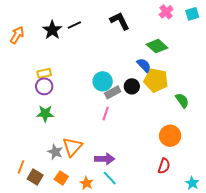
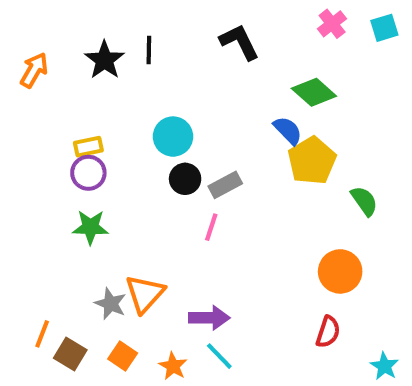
black line: (74, 25) -> (149, 50), turned -64
yellow pentagon: (156, 80) -> (312, 161), turned 30
cyan circle: (103, 81) -> (173, 137), moved
black circle: (132, 86) -> (185, 179), moved

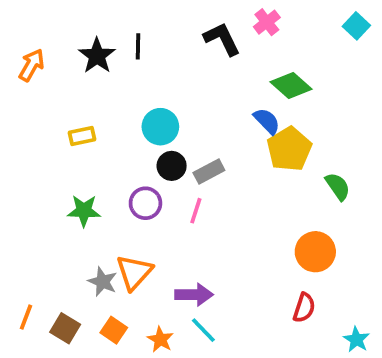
pink cross: (332, 24) -> (267, 22), moved
cyan square: (384, 28) -> (356, 26), turned -30
purple circle: (88, 173) -> (145, 203), moved
orange line: (42, 334) -> (26, 317), moved

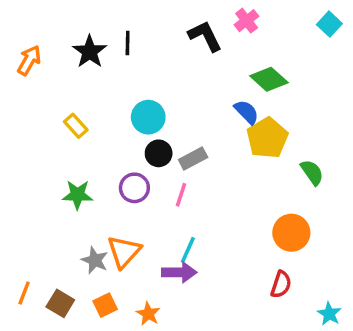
yellow rectangle: (82, 136) -> (76, 126), turned 60
orange square: (114, 330) -> (105, 305), turned 30
cyan line: (203, 330) -> (188, 250), moved, turned 68

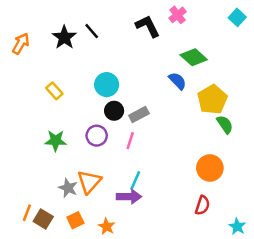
black line: (128, 43) -> (92, 31), turned -42
yellow pentagon: (267, 138) -> (212, 100), moved
orange line: (24, 293) -> (27, 213), moved

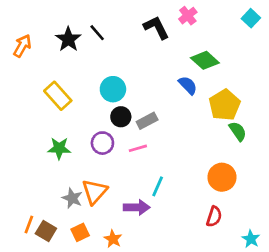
yellow rectangle: (54, 91) -> (58, 96), size x1.5
pink line: (130, 141) -> (138, 148), turned 56
cyan line: (135, 180) -> (158, 186), moved

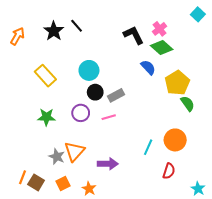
pink cross: (188, 16) -> (160, 29), moved
black L-shape: (156, 27) -> (134, 35), moved
cyan line: (158, 186) -> (148, 147), moved

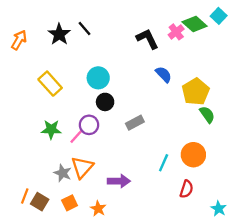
green diamond: (162, 48) -> (195, 24), moved
gray rectangle: (116, 95) -> (135, 123), moved
pink line: (109, 117) -> (76, 136), moved, turned -32

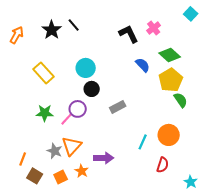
green diamond: (195, 24) -> (170, 55), moved
orange line: (25, 196) -> (23, 159), moved
orange star: (98, 209) -> (82, 171), moved

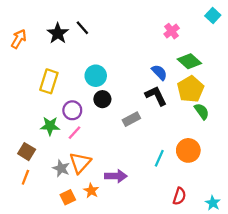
black L-shape: (129, 34) -> (156, 96), moved
yellow rectangle: (44, 73) -> (49, 81), turned 60
purple circle: (78, 109) -> (72, 110), moved
red semicircle: (163, 165) -> (179, 196), moved
brown square: (35, 176) -> (27, 152), moved

